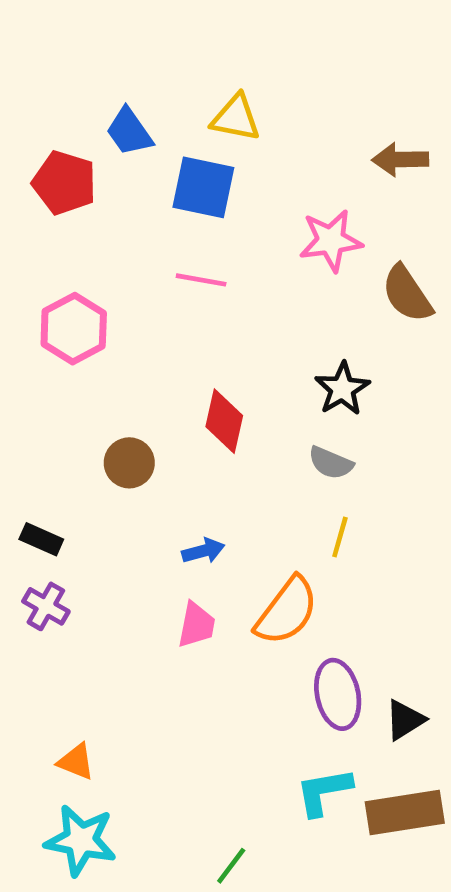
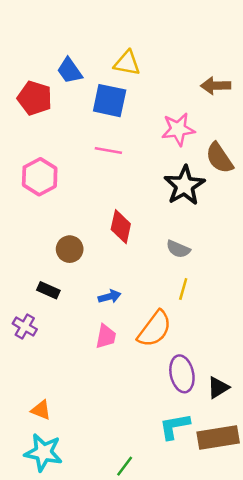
black star: (342, 389) -> (184, 185), moved, size x1.4
black rectangle: (41, 539) -> (48, 290), moved

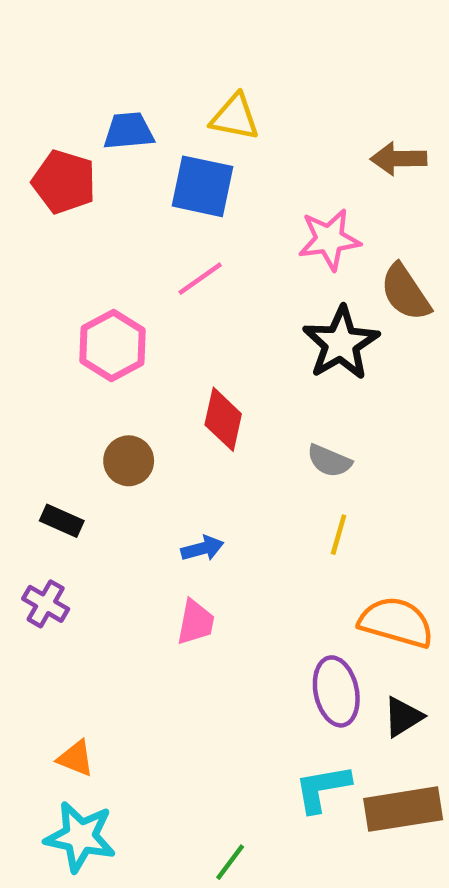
blue trapezoid: (70, 71) -> (129, 131), turned 120
pink line: (108, 151) -> (200, 279), turned -45
pink hexagon: (40, 177) -> (113, 345), moved
black rectangle: (48, 290) -> (62, 521), moved
orange semicircle: (154, 329) -> (396, 622), moved, turned -111

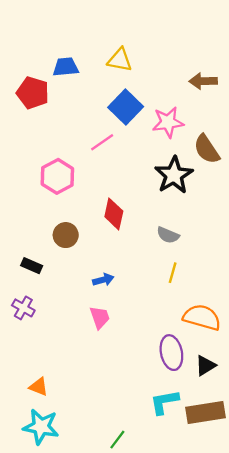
blue square: (202, 186) -> (126, 107), moved, turned 32
pink trapezoid: (196, 622) -> (100, 317), turned -30

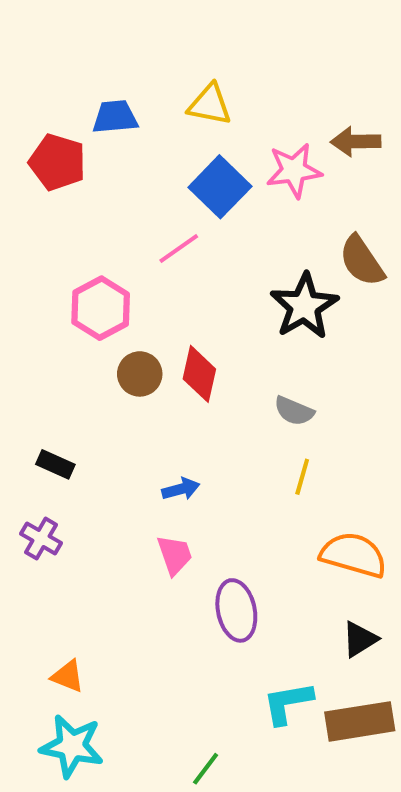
pink star: (168, 122) -> (294, 170), moved
brown circle: (66, 235) -> (140, 374), moved
purple ellipse: (171, 353) -> (236, 610), moved

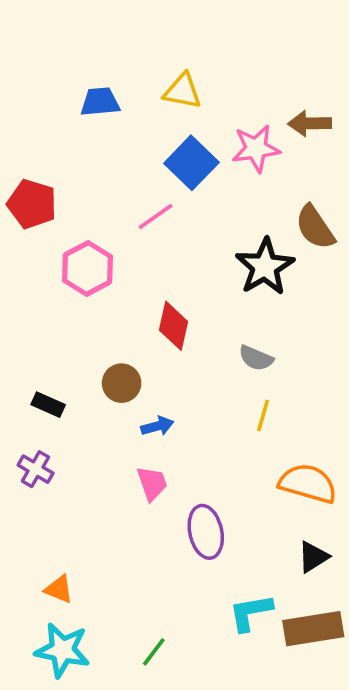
red pentagon: (57, 162) -> (32, 204), moved
brown circle: (140, 374) -> (122, 383), moved
green line: (206, 769) -> (154, 652), moved

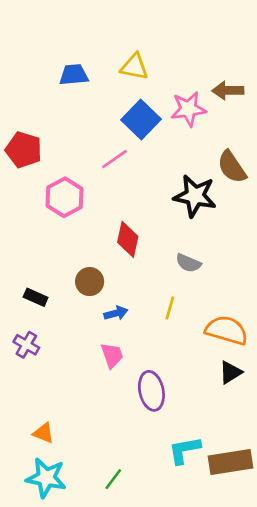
black star: (265, 267) -> (195, 196), turned -30
yellow line: (263, 415) -> (170, 308), moved
orange semicircle: (308, 483) -> (227, 330), moved
black triangle: (313, 557) -> (231, 372), moved

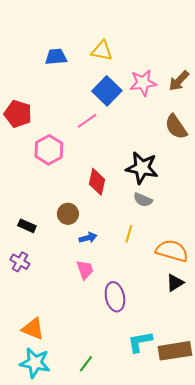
brown arrow: (228, 91) -> (179, 81), moved, turned -45
black star: (195, 196) -> (142, 168), moved
orange triangle: (43, 433) -> (33, 329), size x1.4

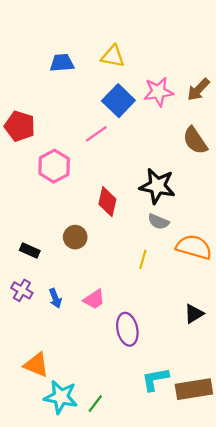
blue arrow: (88, 238) -> (55, 298), moved, turned 84
orange semicircle: (172, 251) -> (194, 247), moved
pink trapezoid: (85, 270) -> (94, 299), turned 75
cyan star: (35, 363) -> (61, 397), moved

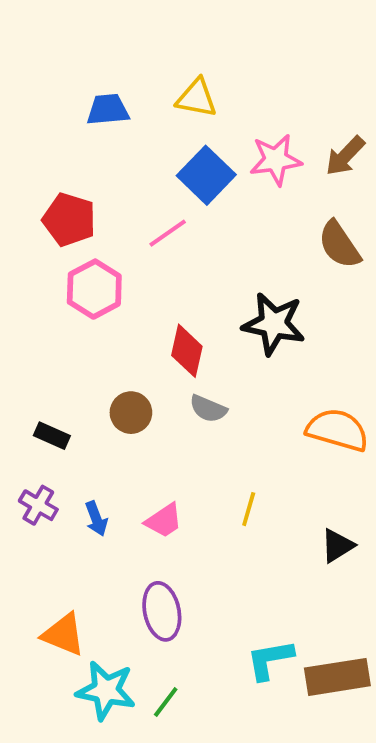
red pentagon: (20, 126) -> (69, 220), moved
gray semicircle: (158, 222) -> (208, 409), moved
yellow line: (143, 259) -> (249, 509), moved
purple ellipse: (127, 329) -> (162, 611), moved

